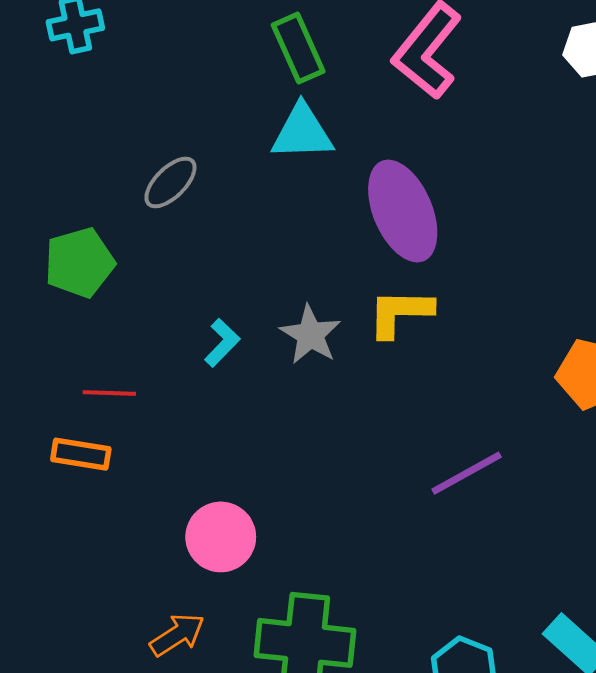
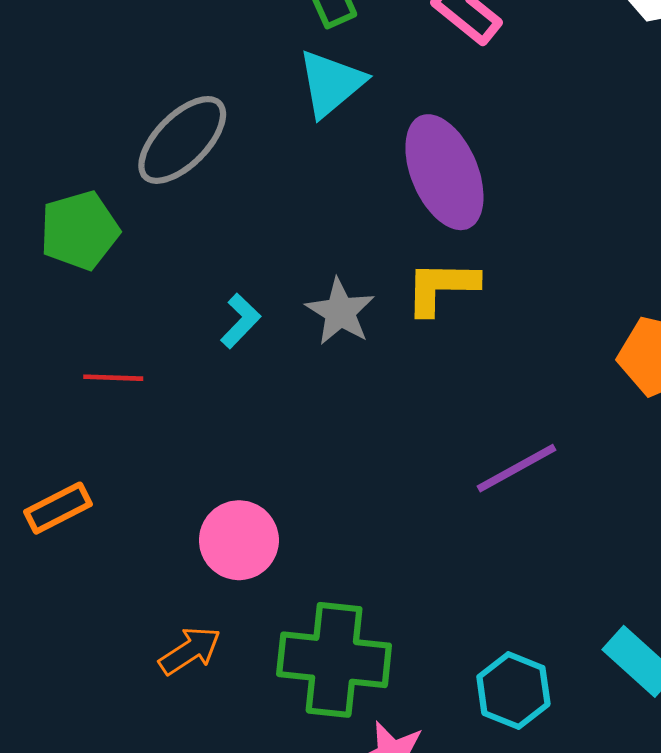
cyan triangle: (302, 132) -> (331, 83), turned -38
gray ellipse: (170, 183) -> (182, 140), size x1.5
orange rectangle: (81, 454) -> (58, 508), moved, turned -36

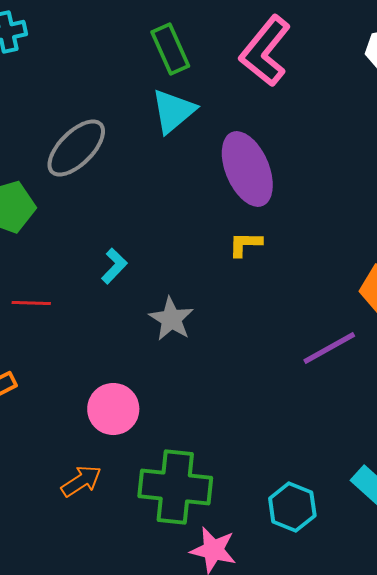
yellow L-shape: (441, 287) -> (245, 244), size x0.7
gray star: (340, 312) -> (171, 319), moved
purple line: (517, 468) -> (329, 348), moved

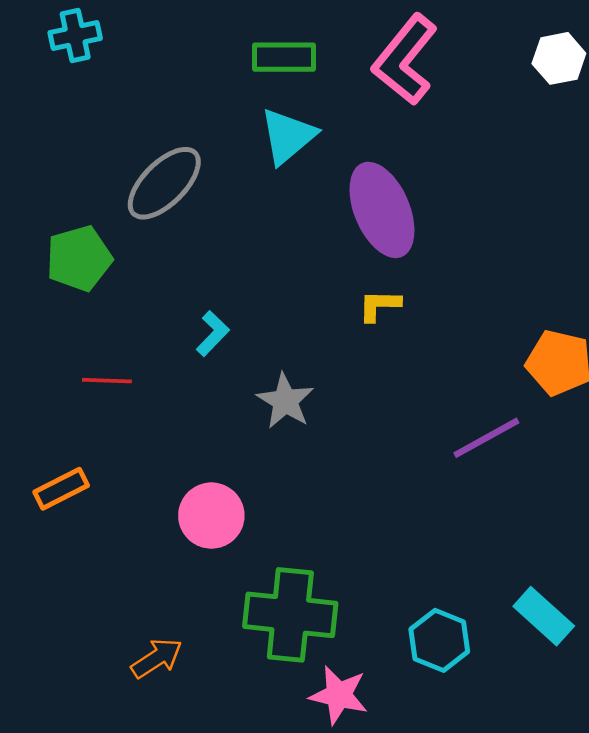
green rectangle: (170, 49) -> (284, 57), turned -66
orange arrow: (81, 481) -> (157, 658), moved

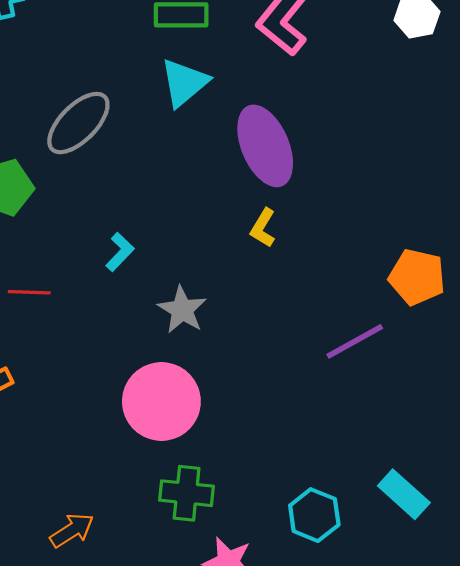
yellow L-shape: (379, 305) -> (263, 228), turned -60
pink circle: (211, 516) -> (161, 401), moved, size x1.4
green cross: (290, 615) -> (187, 493), size x0.7

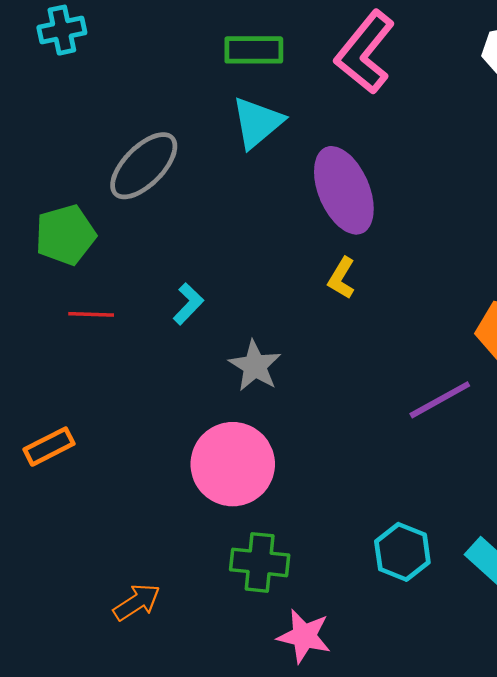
red line: (29, 292) -> (91, 314), moved
cyan hexagon: (314, 515) -> (402, 552), moved

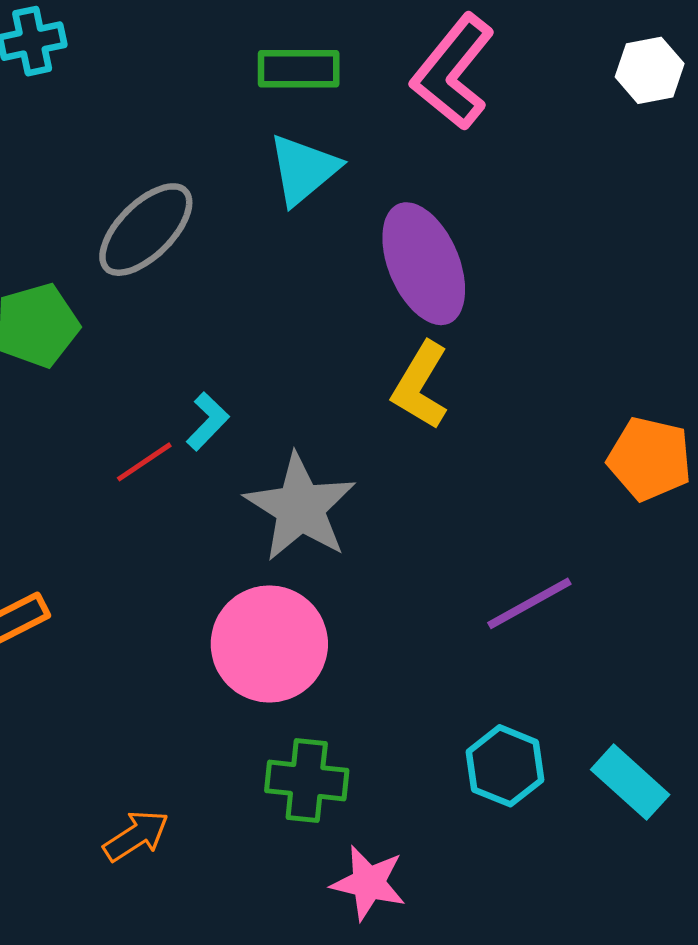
yellow L-shape: (342, 278) -> (420, 386), size x1.5
red line: (91, 314) -> (144, 462), moved, turned -36
gray star: (255, 366) -> (300, 507), size x1.5
purple line: (440, 400) -> (529, 603), moved

